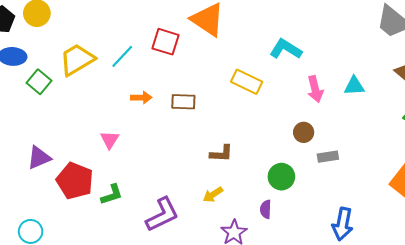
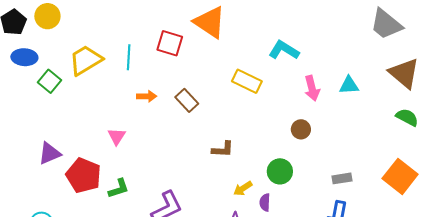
cyan line: (122, 56) -> (129, 57), turned -40
brown rectangle: (183, 102) -> (187, 100), turned 45
gray rectangle: (328, 157) -> (342, 178), moved
yellow arrow: (213, 195) -> (243, 188), moved

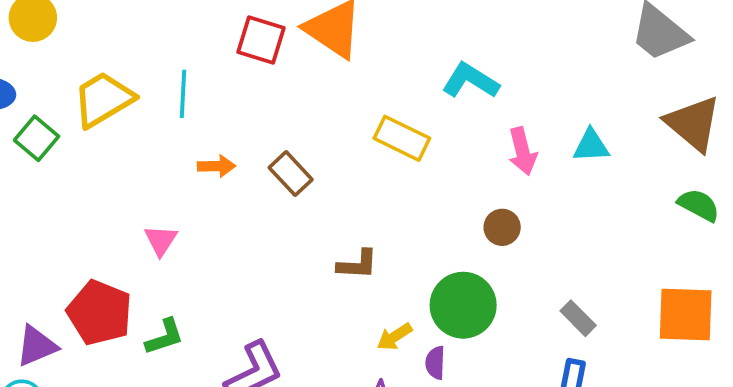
red square: (170, 43) -> (261, 40), moved
purple triangle: (49, 153) -> (37, 346), moved
green circle: (280, 171) -> (463, 305), size x1.4
orange square: (400, 176) -> (686, 314), turned -36
gray rectangle: (342, 178) -> (578, 318), turned 54

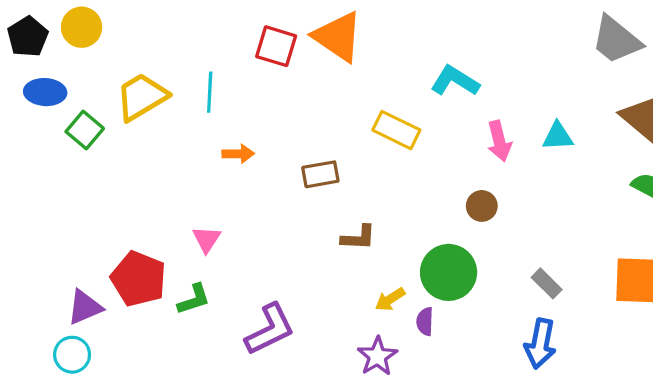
brown rectangle: (291, 174) -> (320, 174), moved, turned -57
pink triangle: (161, 240) -> (207, 239), moved

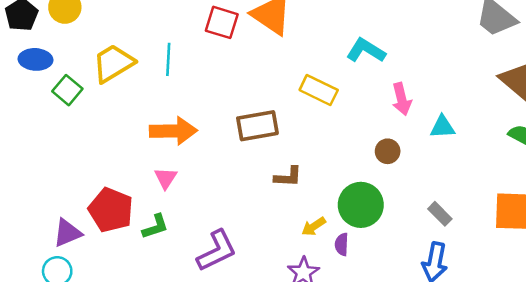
cyan triangle: (558, 136) -> (442, 127), moved
orange arrow: (238, 154) -> (173, 131), moved, size x1.8
brown rectangle: (320, 174) -> (257, 126), size x1.4

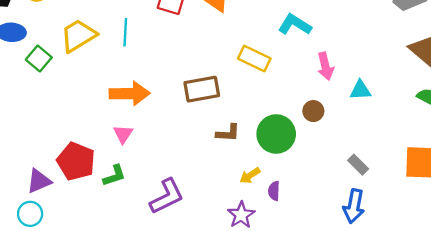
green circle: (361, 205) -> (276, 134), moved

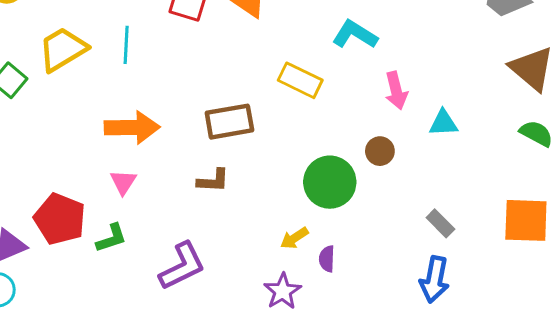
brown L-shape: (228, 133) -> (213, 181), moved

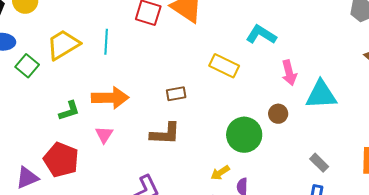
brown rectangle: (229, 122) -> (176, 94), size x0.6
cyan triangle: (443, 123) -> (321, 95), size x1.6
brown L-shape: (213, 181) -> (165, 134), size x1.4
green L-shape: (111, 238) -> (69, 111), moved

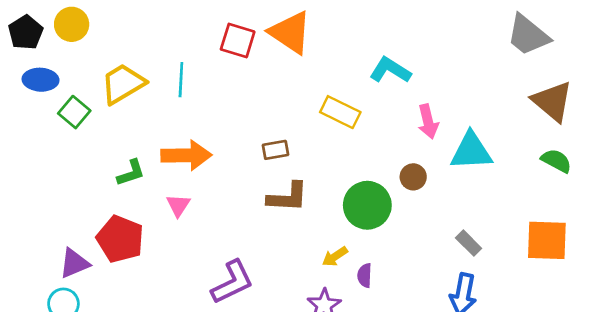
brown L-shape: (165, 134) -> (288, 197), moved

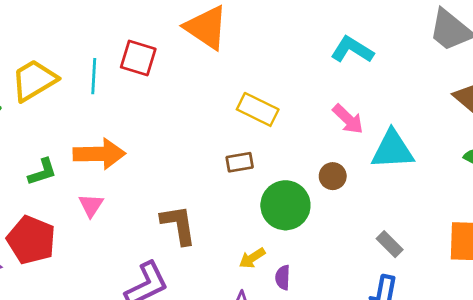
red square: (238, 41) -> (138, 58), moved
cyan L-shape: (390, 70) -> (352, 50), moved
pink arrow: (428, 122) -> (348, 119), turned -32
brown rectangle: (275, 150) -> (240, 162), moved
brown L-shape: (288, 197) -> (179, 225), moved, turned -102

